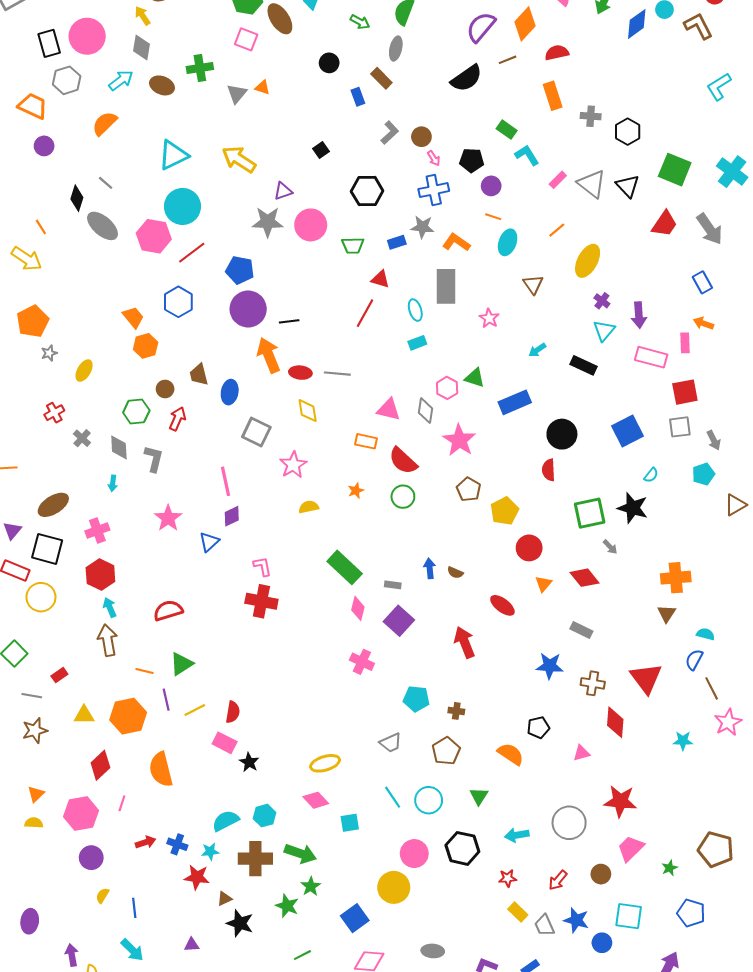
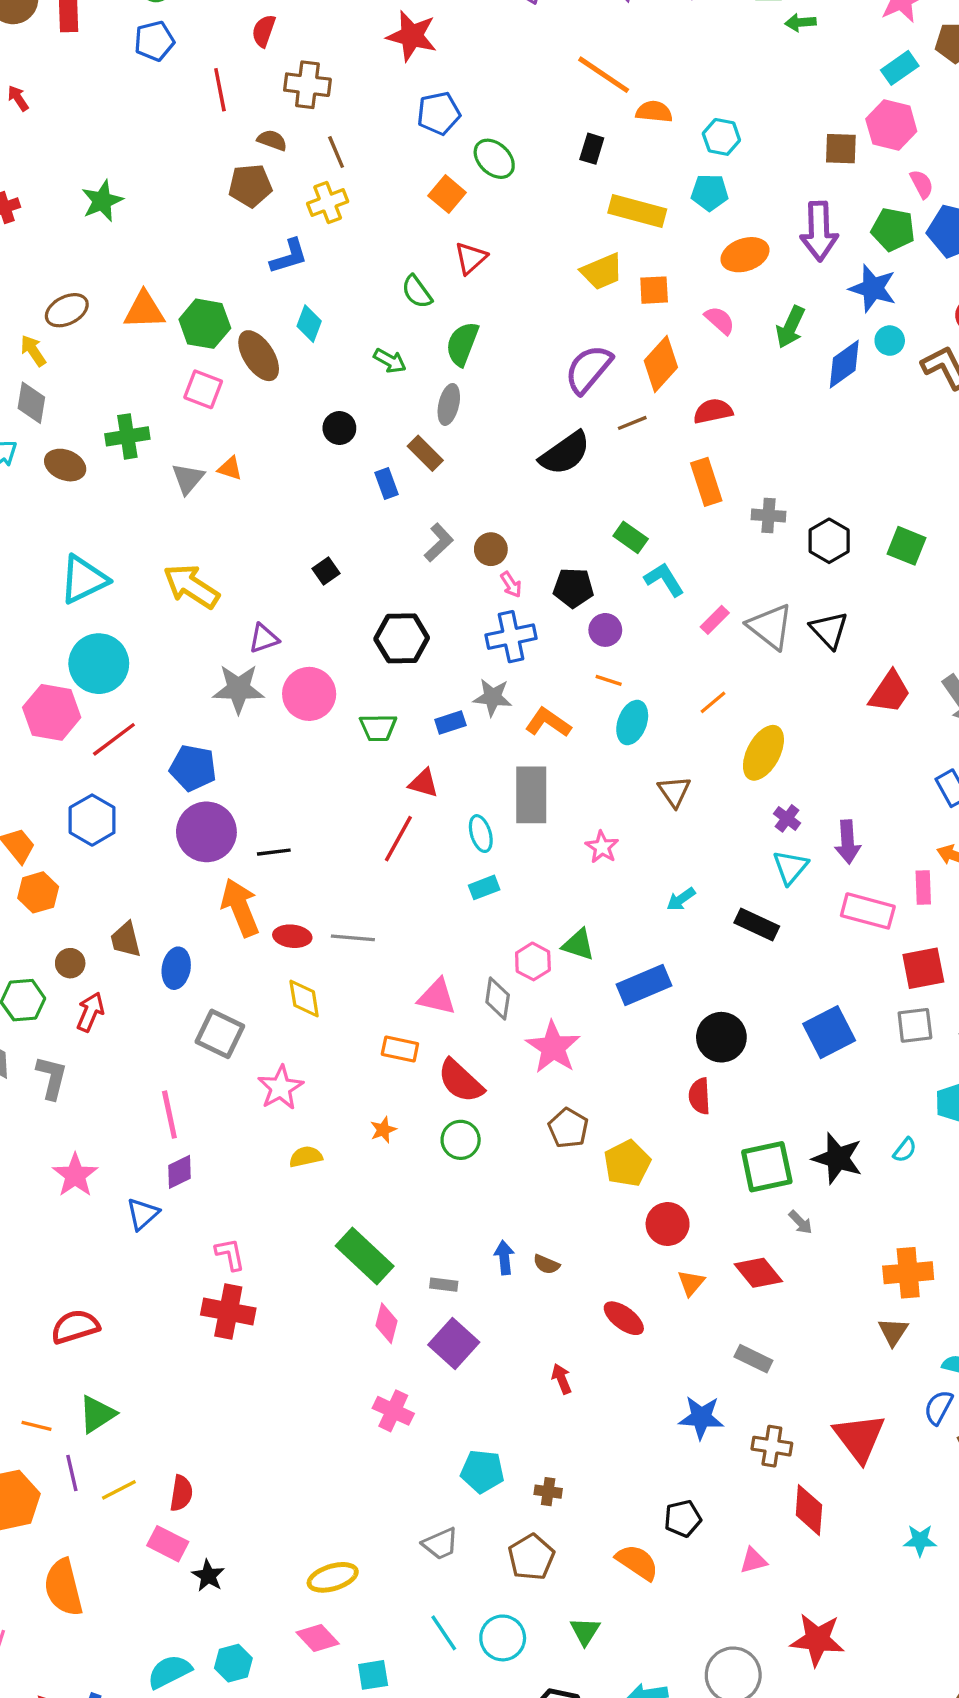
green square: (675, 170) -> (907, 546), moved, size x0.7
cyan semicircle: (651, 475) -> (905, 1150), moved
red arrow: (464, 642) -> (562, 1379), size x0.6

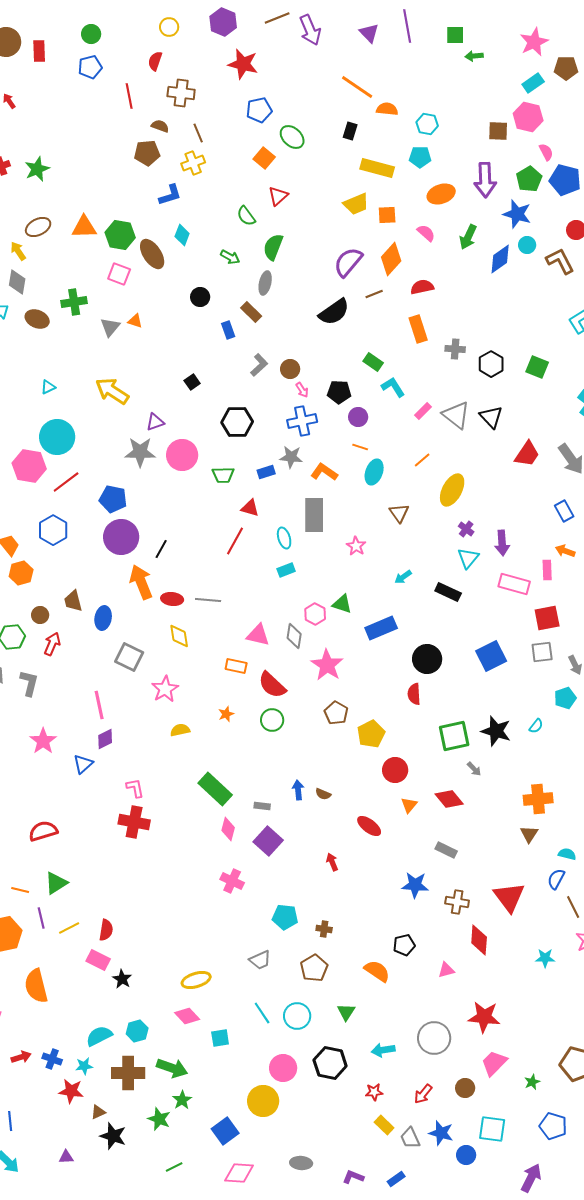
green star: (102, 201) -> (37, 169), moved
green pentagon: (893, 229) -> (529, 179), turned 30
cyan triangle: (84, 579) -> (48, 387), size x0.5
black line: (274, 852) -> (161, 549), turned -54

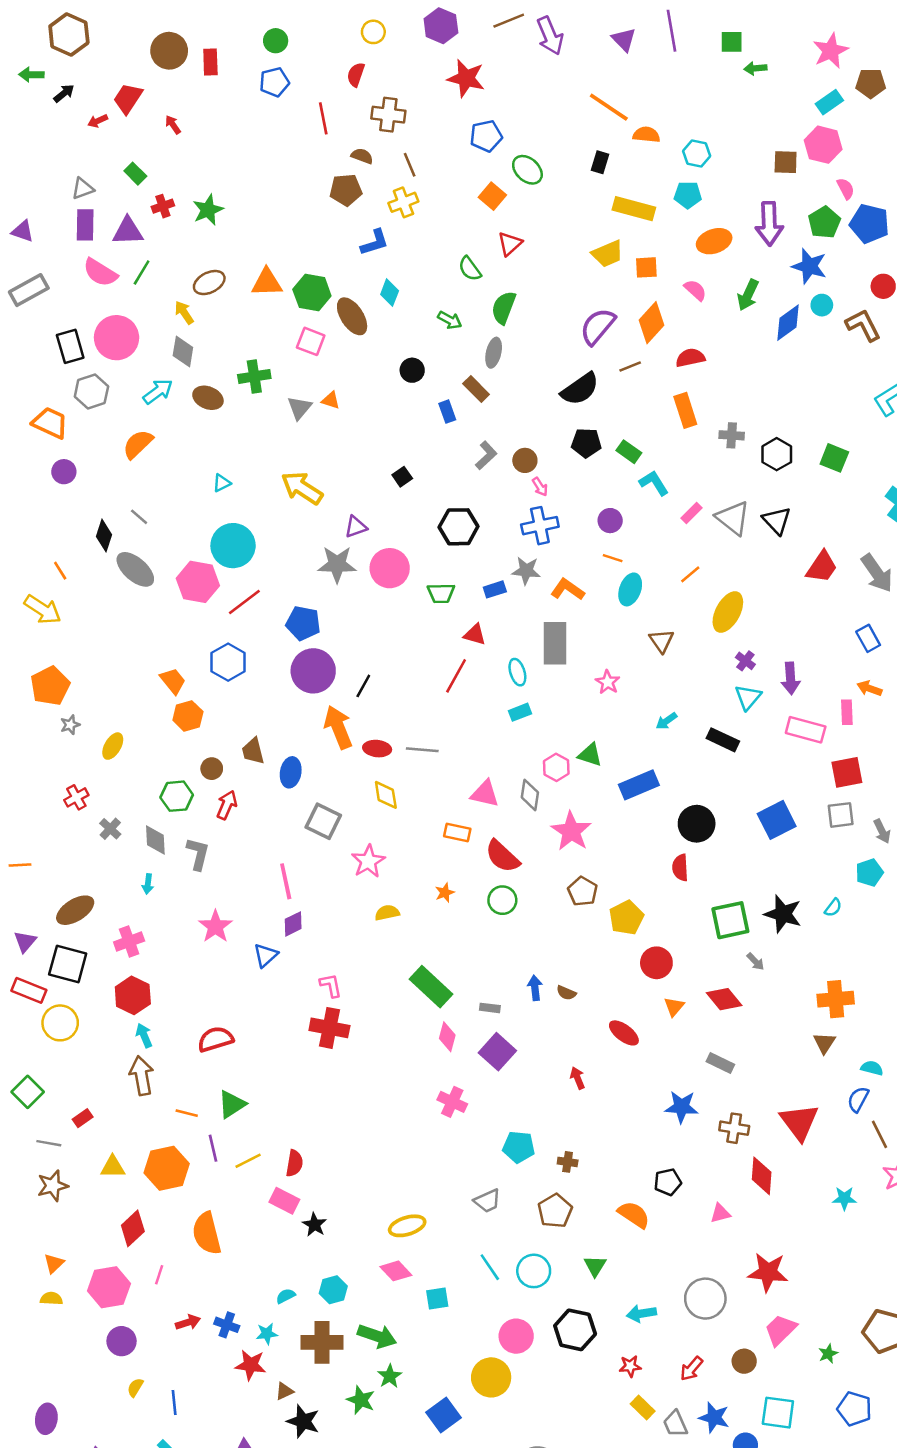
black pentagon: (339, 392) -> (586, 443), moved
cyan semicircle: (99, 1036) -> (286, 1296), size x0.6

